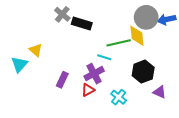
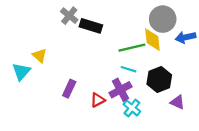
blue arrow: (167, 19) -> (185, 37), moved
cyan line: (104, 57) -> (128, 69), moved
purple cross: (94, 74) -> (121, 90), moved

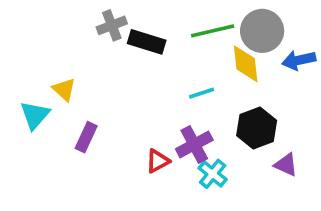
gray cross: (69, 16) -> (112, 25), turned 30
green line: (132, 48) -> (213, 31), moved
cyan line: (128, 69) -> (202, 93), moved, turned -35
purple rectangle: (69, 89) -> (86, 137), moved

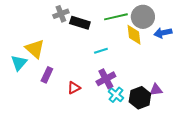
yellow triangle: (64, 90) -> (35, 49), size x1.5
cyan line: (202, 93) -> (101, 51), moved
black hexagon: (257, 128) -> (140, 98), moved
red triangle: (158, 161) -> (74, 88), moved
purple triangle: (286, 165) -> (156, 90), turned -32

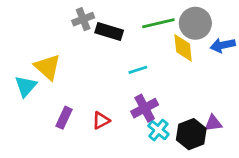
purple rectangle: (47, 75) -> (64, 118), moved

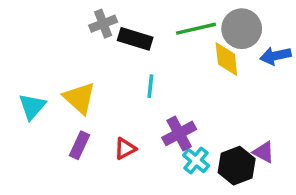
yellow triangle: (48, 67) -> (79, 98), moved
cyan line: (138, 70) -> (150, 86), moved, turned -66
purple triangle: (213, 123) -> (264, 152), turned 36

